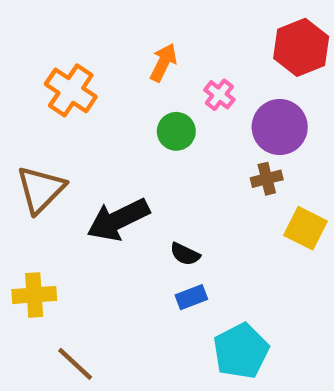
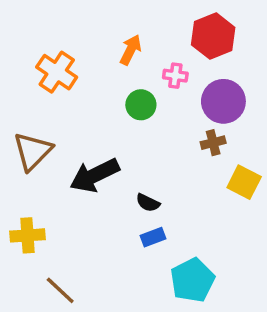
red hexagon: (301, 47) -> (213, 36), moved
pink cross: (219, 95) -> (175, 76), turned -30

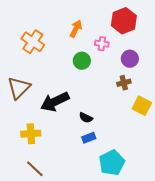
purple circle: (223, 101) -> (130, 59), size x0.7
yellow cross: (28, 235) -> (31, 134), moved

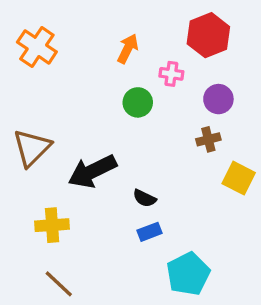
orange cross: (33, 42) -> (37, 47), moved

